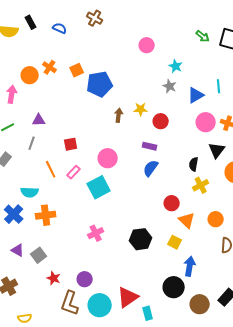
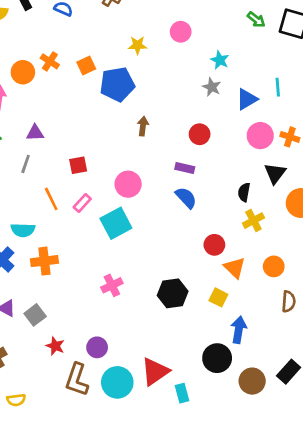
yellow star: (141, 109) -> (138, 45), moved
blue semicircle: (151, 168) -> (186, 198), turned 102

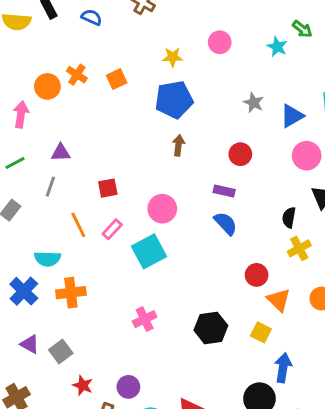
cyan star: (220, 60) -> (277, 47), moved
blue pentagon: (117, 84) -> (174, 100), moved

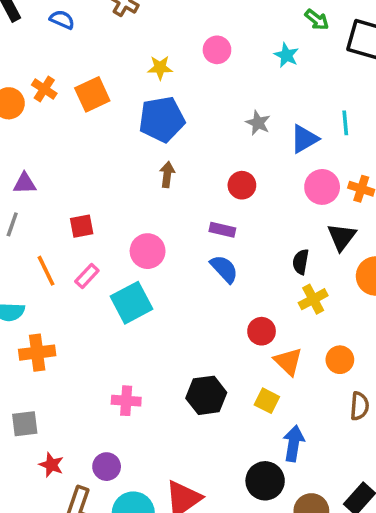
green arrow: (302, 29) -> (317, 20), moved
orange square: (117, 79) -> (92, 94), size x1.4
pink cross: (145, 319) -> (126, 401), moved, turned 30
gray square: (61, 352) -> (25, 424), turned 30

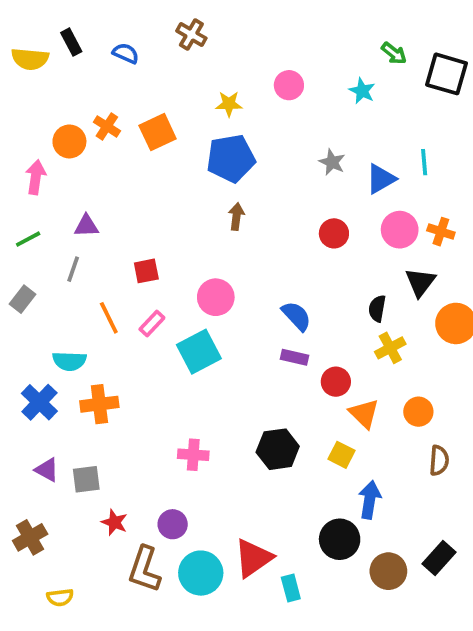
red circle: (242, 185) -> (334, 233), moved
purple rectangle: (222, 230) -> (295, 357), moved

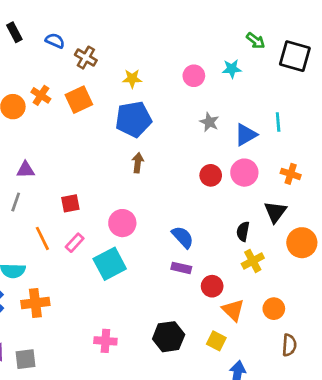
brown cross: (191, 35) -> (86, 58), moved
pink circle: (289, 85) -> (194, 76), moved
cyan star: (362, 91) -> (232, 69), turned -30
pink circle: (400, 230) -> (244, 173), moved

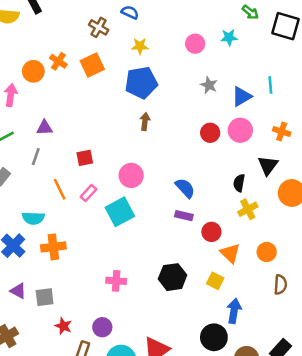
blue semicircle: (55, 41) -> (130, 12), moved

